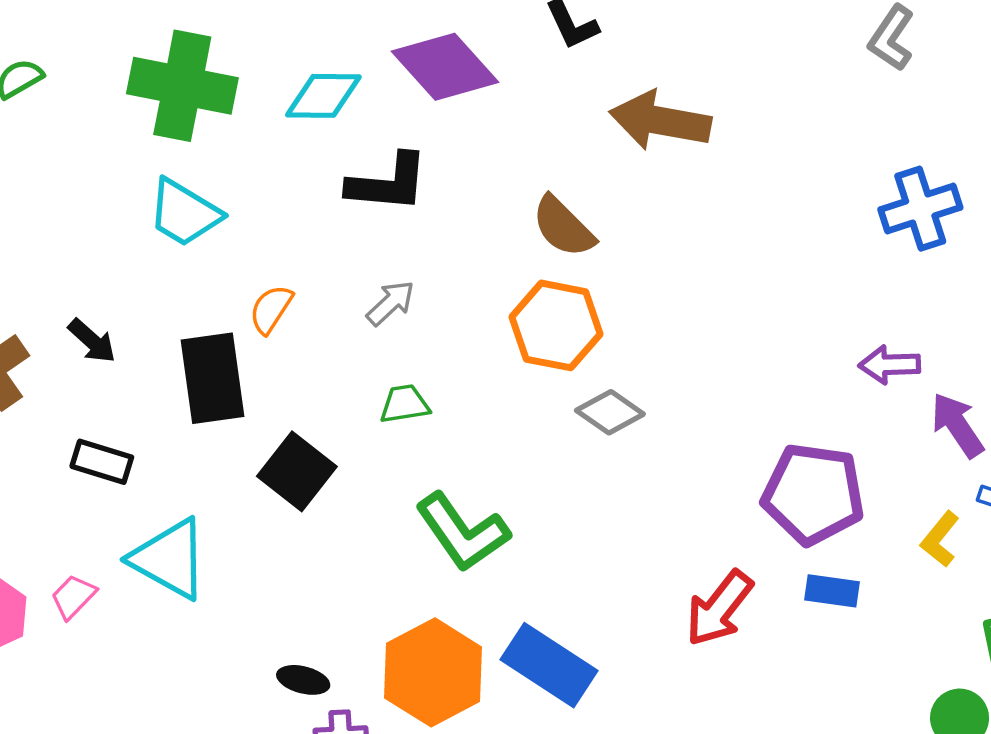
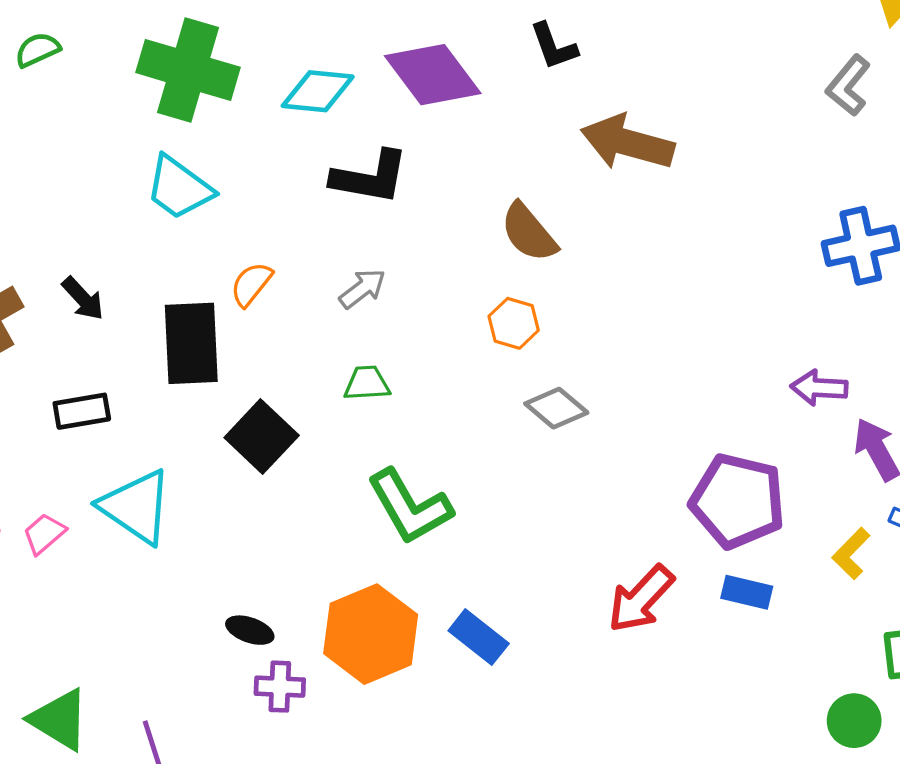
orange hexagon: (556, 325) -> (514, 323), size x0.6
black rectangle: (102, 462) -> (82, 411), turned -32
blue rectangle: (549, 665) -> (479, 637), size x0.7

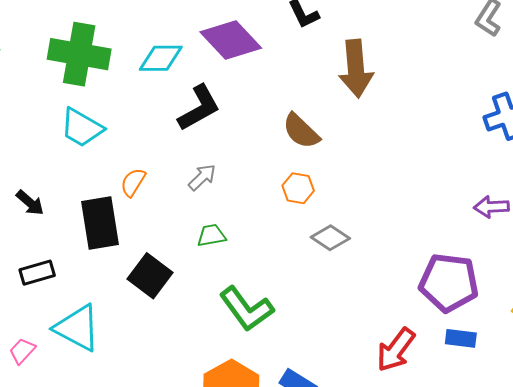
brown arrow: (627, 143) -> (356, 69), turned -104
black L-shape: (370, 177) -> (199, 108), turned -33

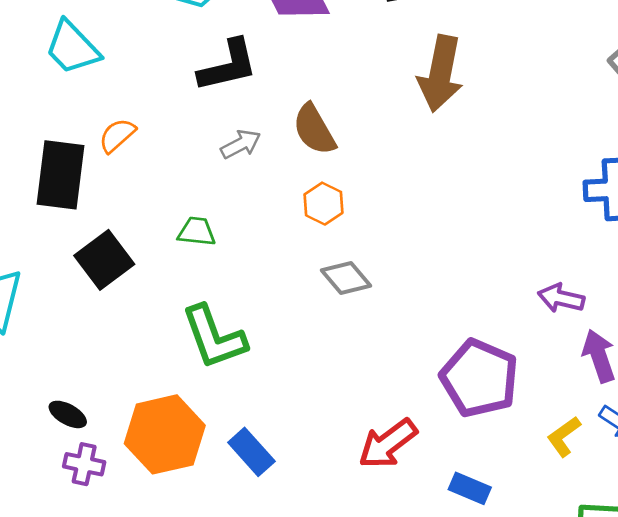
brown semicircle: (301, 131) -> (314, 129), moved
gray arrow: (202, 177) -> (241, 144), moved
blue rectangle: (461, 338) -> (470, 488), moved

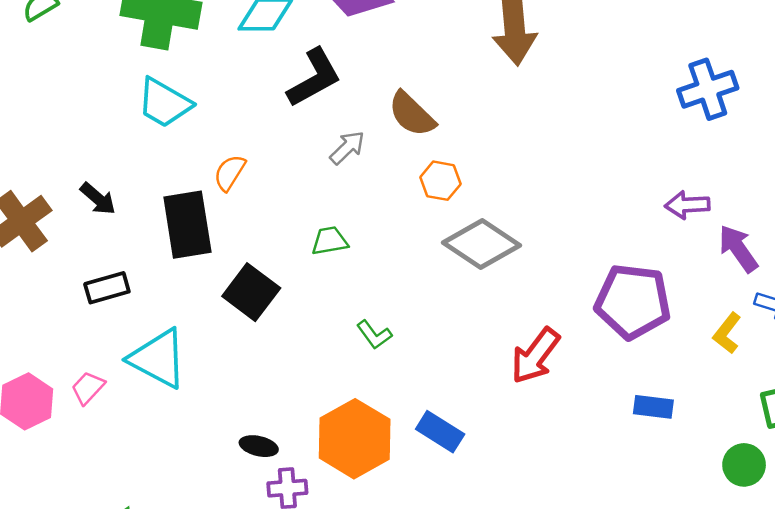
gray diamond: (346, 278) -> (481, 244), size x1.5
green L-shape: (214, 337) -> (374, 335), size x0.5
red arrow: (388, 444) -> (535, 356), moved

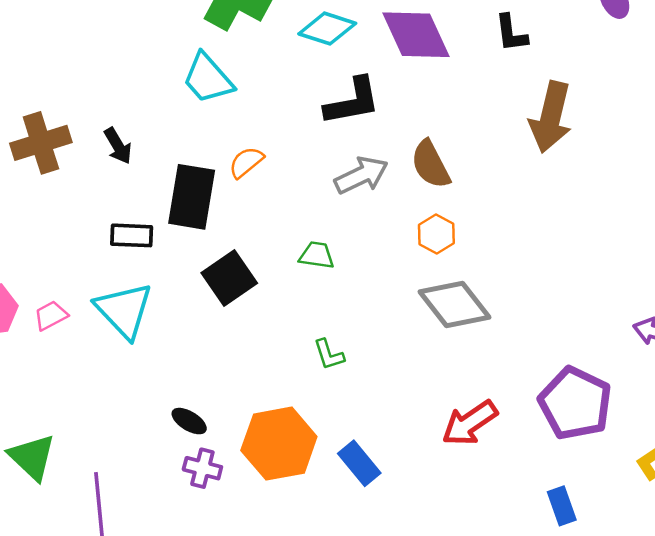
gray arrow: (347, 148) -> (361, 175), size x1.4
black rectangle: (107, 288) -> (132, 235), moved
blue rectangle: (653, 407) -> (562, 506), turned 45

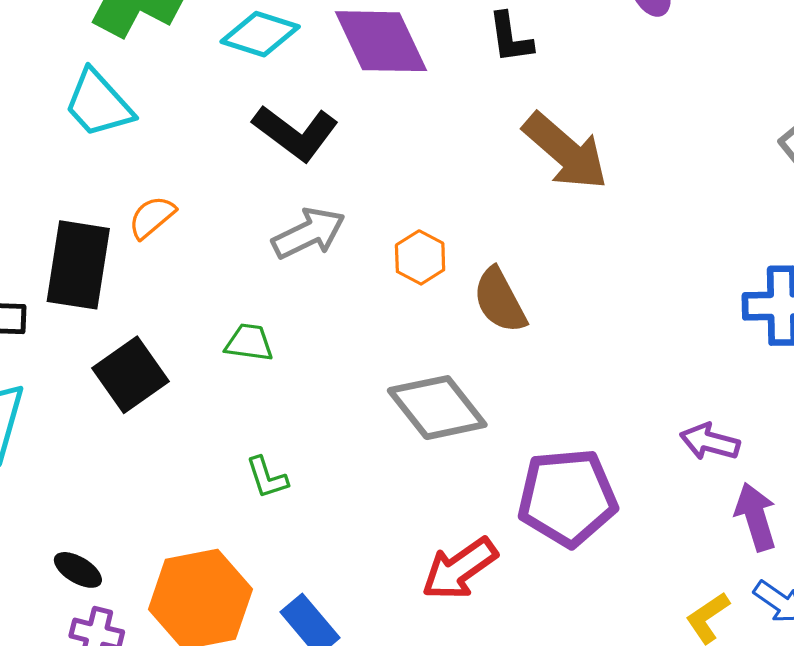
black L-shape: (352, 101) -> (296, 133), turned 48
brown arrow: (551, 117) -> (565, 151), turned -62
brown semicircle: (431, 164) -> (500, 300), moved
orange hexagon: (436, 234) -> (420, 257), moved
purple pentagon: (575, 403) -> (567, 497), moved, turned -30

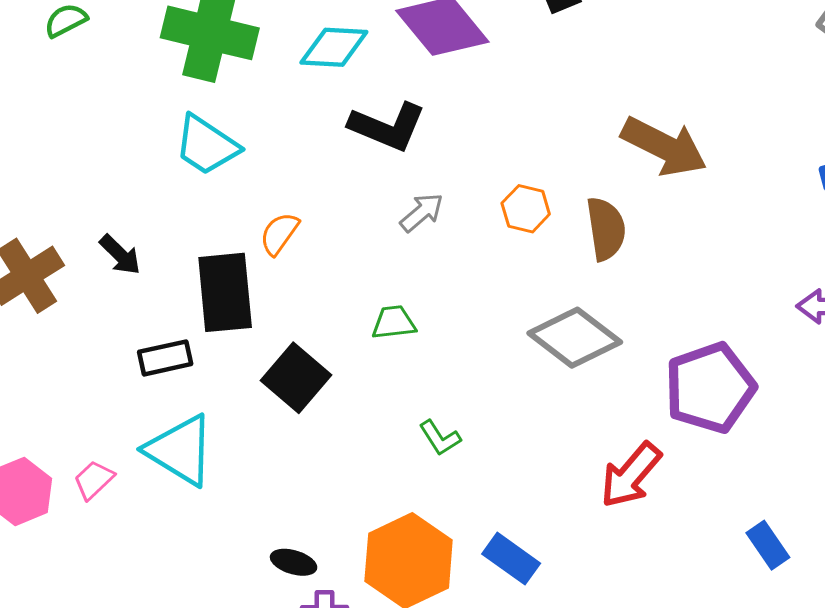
brown arrow: (565, 151) -> (664, 147), moved
gray arrow: (309, 233) -> (422, 212), size x0.7
brown semicircle: (500, 300) -> (606, 229), turned -146

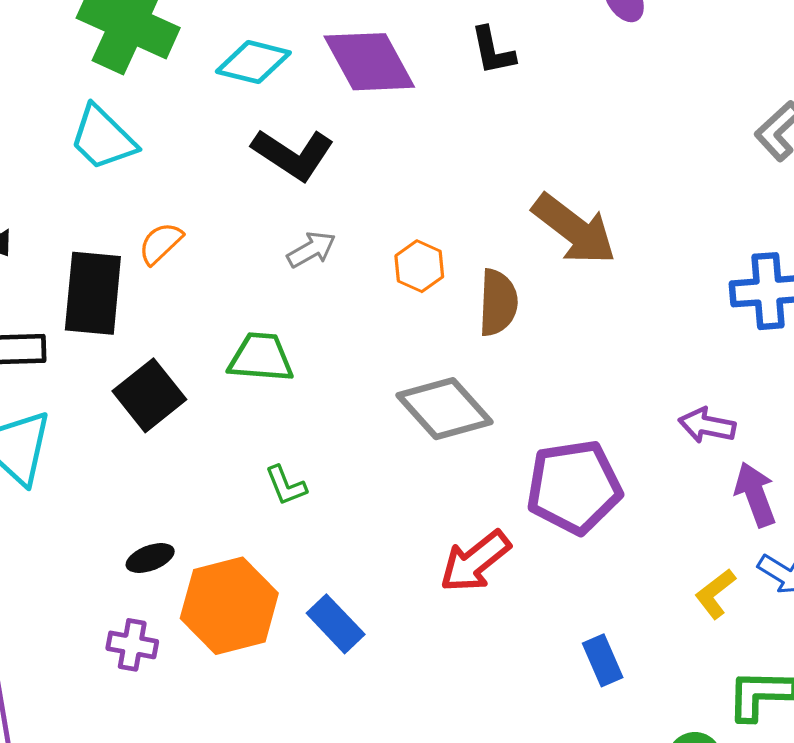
green trapezoid: (394, 323) -> (261, 357), size x1.4
black ellipse: (294, 562) -> (150, 558), moved, turned -48

